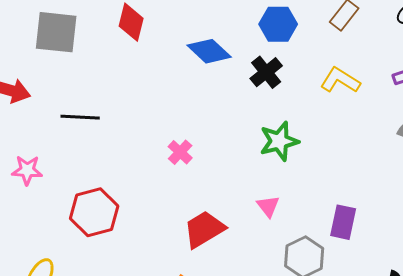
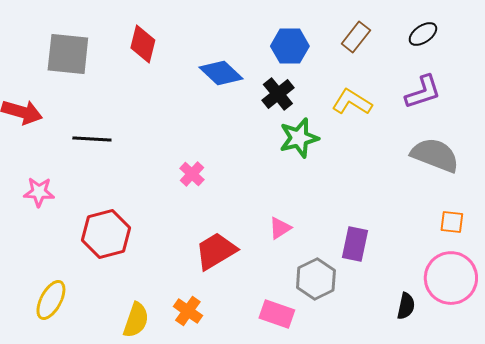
green star: (279, 141) -> (299, 138), moved
pink triangle: (268, 206) -> (280, 228), turned 35

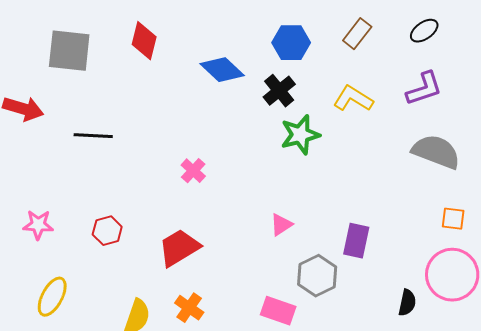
pink star: (39, 192) -> (38, 225), moved
red hexagon: (106, 234) -> (107, 231), size x0.6
red trapezoid: (216, 251) -> (179, 248), moved

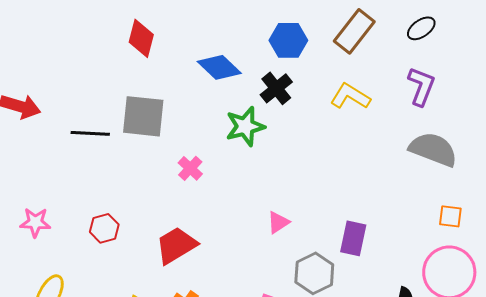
brown rectangle: (357, 34) -> (354, 31), size x1.4
gray square: (69, 51) -> (143, 116), moved
purple L-shape: (424, 89) -> (421, 86), turned -51
green star: (300, 135) -> (245, 126), moved

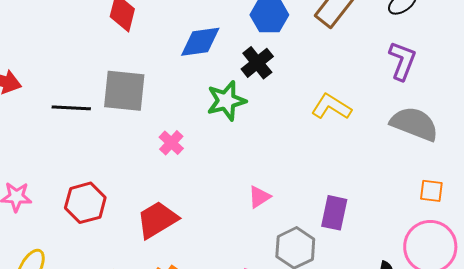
blue diamond: (219, 67) -> (200, 42), turned -51
yellow L-shape: (350, 96) -> (331, 107), moved
red hexagon: (104, 228) -> (85, 203), size x1.4

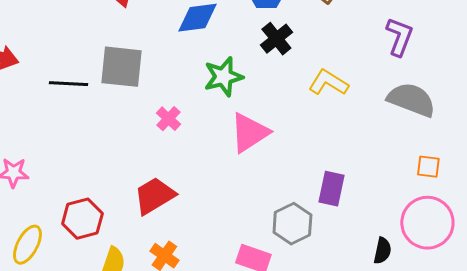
black cross: (257, 63) -> (276, 39), moved
pink triangle: (259, 197) -> (249, 133), moved, size x1.8
red hexagon: (85, 203) -> (82, 219), moved

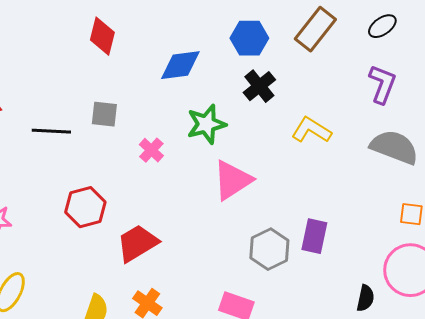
gray square: (121, 67) -> (104, 114), size x0.6
pink cross: (168, 119) -> (151, 150), moved
red hexagon: (82, 219) -> (85, 207), moved
gray hexagon: (292, 224) -> (269, 249), moved

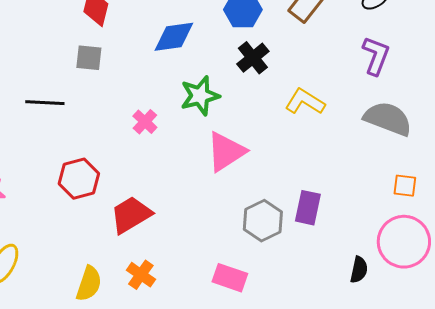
gray square: (104, 114) -> (89, 58), moved

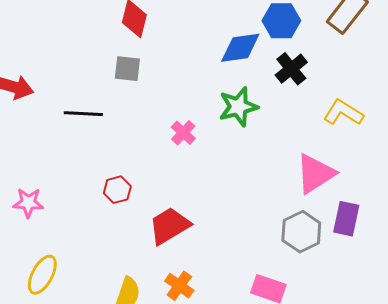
blue diamond: (174, 37) -> (240, 48), moved
pink triangle: (226, 152) -> (315, 174), moved
red hexagon: (79, 179) -> (117, 190), size x0.7

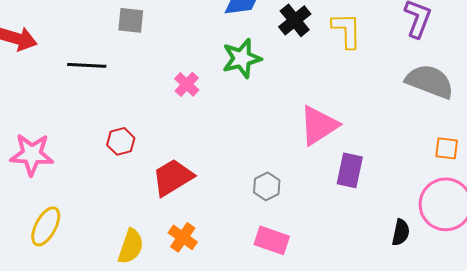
yellow L-shape: (343, 113) -> (347, 30), moved, turned 57
pink star: (28, 203) -> (32, 154), size x1.4
gray hexagon: (301, 232) -> (267, 186), moved, size x0.7

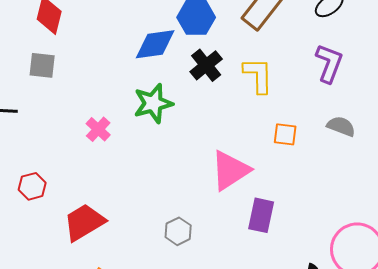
gray semicircle: (430, 81) -> (341, 126), size x0.6
orange square: (447, 148) -> (285, 134), moved

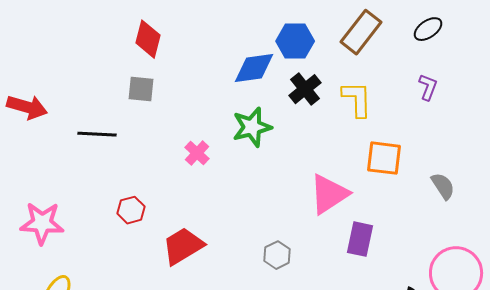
purple L-shape: (329, 63) -> (428, 87), size x0.7
gray semicircle: (341, 126) -> (443, 186), moved, turned 36
orange square: (285, 134) -> (384, 158), size x1.5

